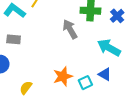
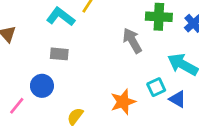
cyan square: (85, 83) -> (156, 87), moved

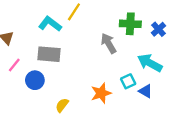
gray rectangle: (59, 54) -> (49, 54), size x1.5
pink line: (17, 106) -> (14, 65), moved

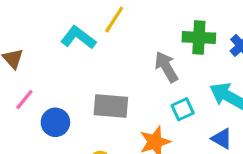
gray rectangle: (49, 54) -> (111, 106), moved
cyan square: (128, 81) -> (183, 109), moved

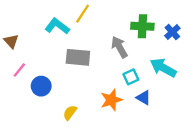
gray rectangle: (111, 106) -> (78, 57), moved
blue triangle: (222, 139) -> (144, 98), moved

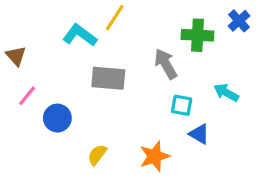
blue cross: (172, 32) -> (239, 21), moved
cyan arrow: (163, 68) -> (226, 93), size x0.7
cyan square: (131, 77) -> (182, 105), turned 35
orange star: (111, 100) -> (155, 156), moved

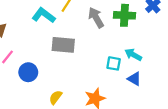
gray arrow: (166, 64) -> (96, 18), moved
cyan arrow: (226, 93) -> (133, 55), moved
blue triangle: (199, 134) -> (134, 79), moved

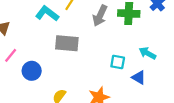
gray arrow: (96, 18) -> (100, 16), turned -125
cyan arrow: (133, 55) -> (147, 53), moved

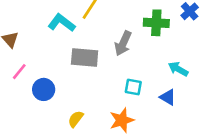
gray arrow: (100, 16) -> (123, 43), moved
cyan square: (118, 62) -> (133, 87), moved

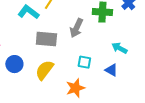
yellow semicircle: (76, 119) -> (44, 70), moved, size x1.5

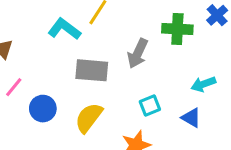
cyan arrow: (119, 48) -> (203, 84), turned -49
cyan square: (84, 62) -> (150, 105), turned -32

